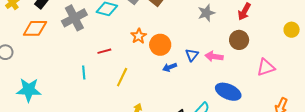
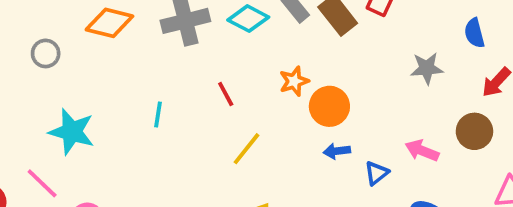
red line: (104, 51) -> (226, 94), turned 64
blue triangle: (192, 55) -> (377, 173), moved
cyan line: (84, 72) -> (158, 114), moved

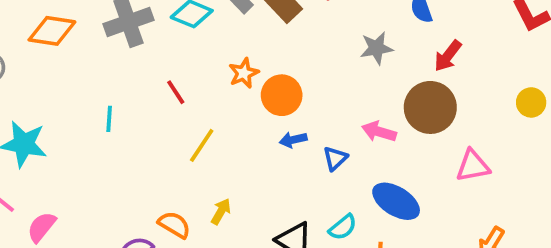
brown circle: (474, 131) -> (430, 107), size x1.4

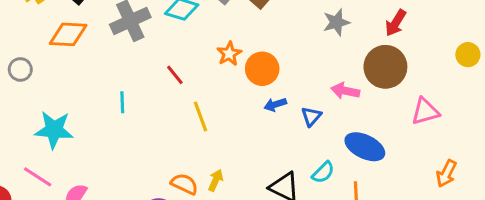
yellow line: (202, 145) -> (201, 117), turned -48
yellow arrow: (221, 211) -> (216, 180), moved

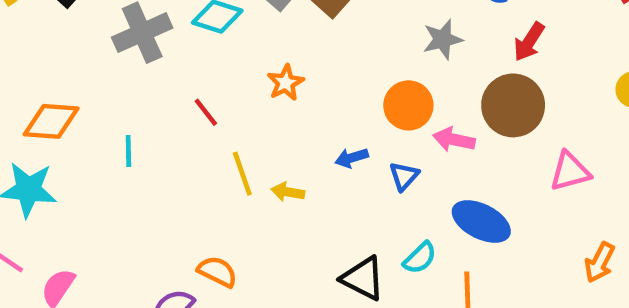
orange diamond: (68, 34) -> (51, 121), moved
orange circle: (262, 69) -> (408, 105), moved
yellow arrow: (216, 180) -> (288, 192), moved, turned -105

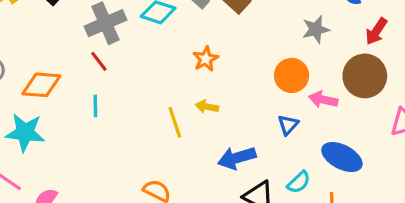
red line: (206, 112) -> (99, 61), moved
blue arrow: (352, 158) -> (237, 158), moved, size x1.6
yellow arrow: (288, 192) -> (207, 107), moved

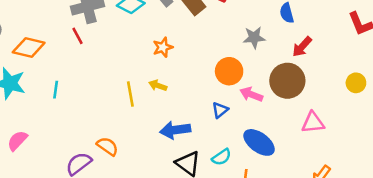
cyan line: (95, 106) -> (56, 90), moved

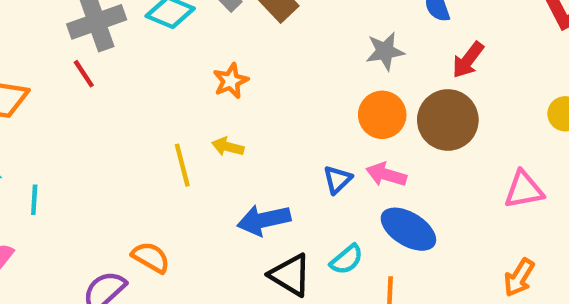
orange circle: (229, 71) -> (382, 115), moved
cyan line: (56, 90) -> (34, 200), moved
pink arrow: (251, 94) -> (386, 175), moved
pink triangle: (313, 123) -> (524, 190), moved

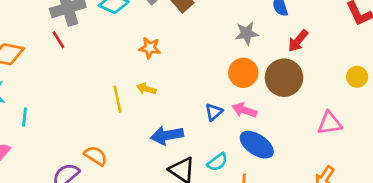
orange star: (231, 81) -> (150, 48), turned 30

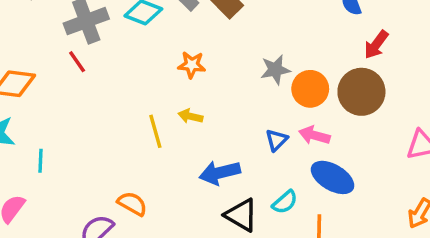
gray star: (247, 33) -> (275, 70), moved

